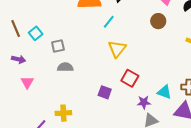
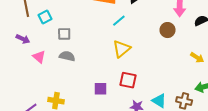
red square: (130, 78) -> (128, 80), turned -30
pink triangle: (27, 82) -> (39, 57), moved, turned -32
purple square: (105, 92) -> (101, 89), turned -32

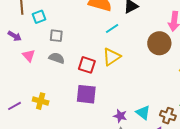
brown circle: (168, 30) -> (159, 43), size x1.5
red square: (128, 80) -> (87, 65), moved
purple square: (101, 89) -> (86, 94), size x1.5

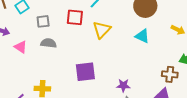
red square: (87, 65) -> (75, 17), moved
cyan triangle: (143, 113) -> (142, 36), moved

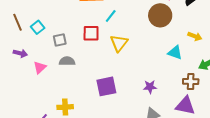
cyan triangle: (142, 36) -> (175, 53), moved
pink triangle: (21, 47) -> (40, 67), turned 48
purple star: (123, 85) -> (150, 87), moved

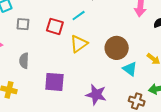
brown circle: (160, 15) -> (117, 48), moved
gray semicircle: (67, 61) -> (24, 61), moved, turned -105
purple star: (150, 87) -> (96, 95), size x1.5

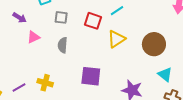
gray semicircle: (24, 61) -> (63, 45), moved
cyan triangle: (130, 69) -> (165, 74), moved

